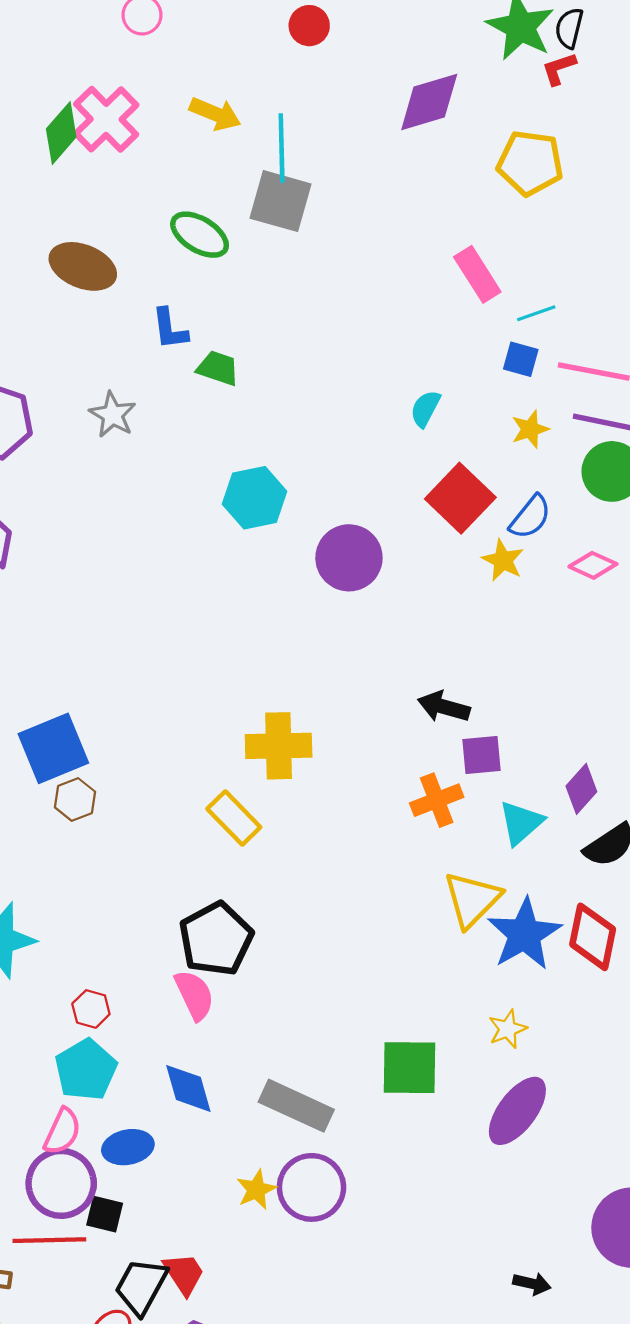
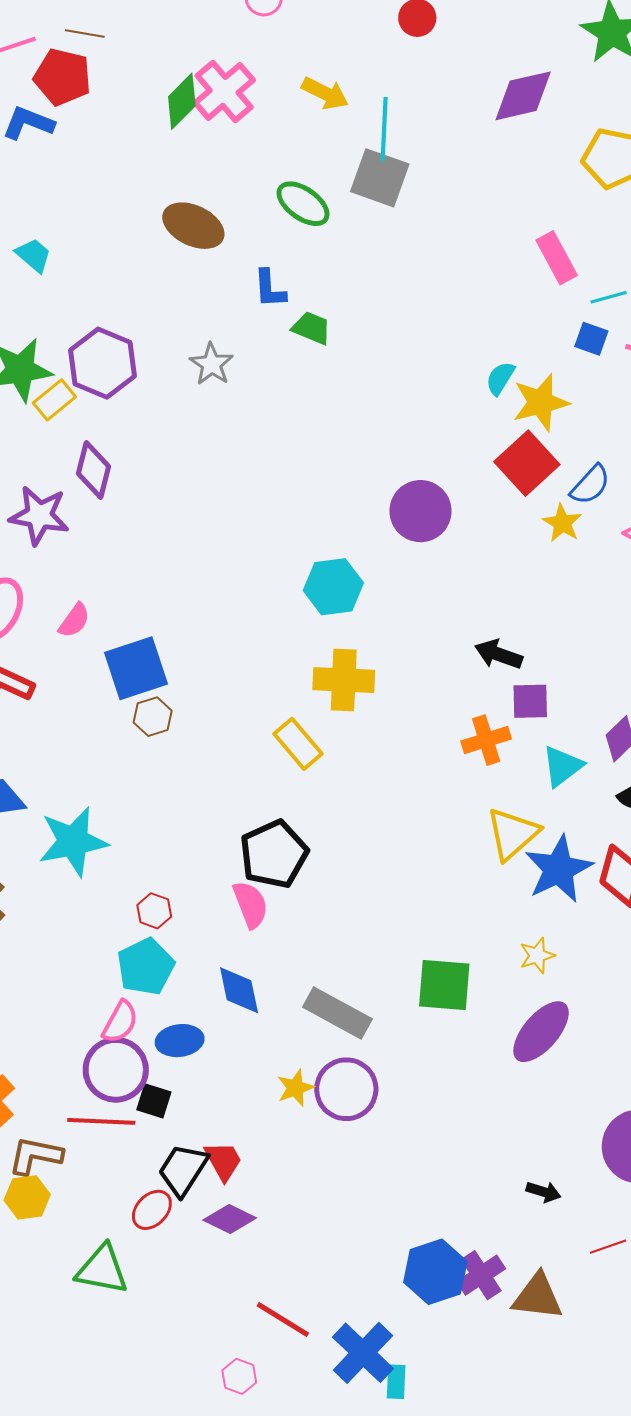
yellow star: (530, 429) -> (541, 402), moved, size x1.6
cyan hexagon: (255, 498) -> (333, 587), moved

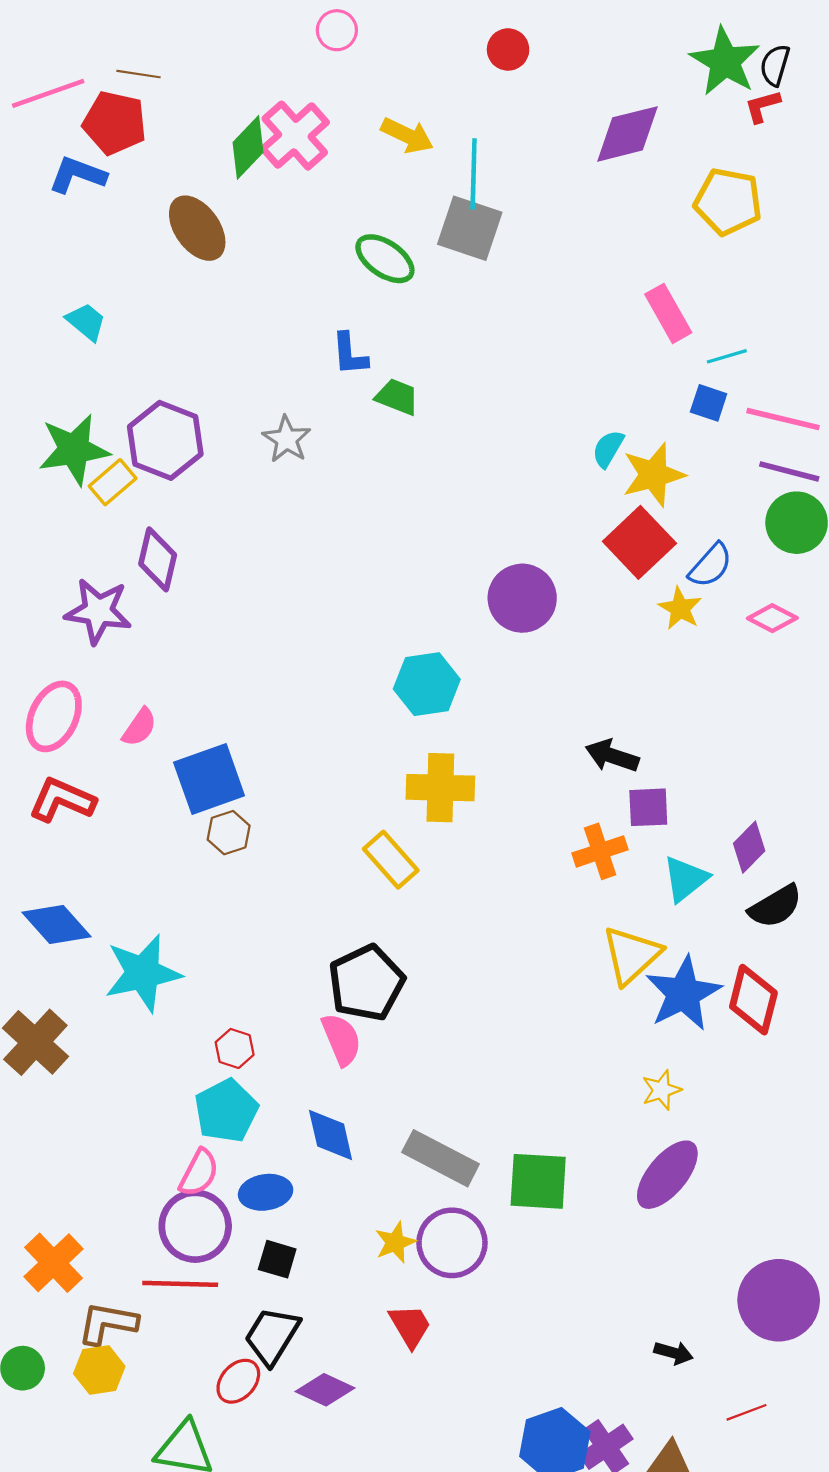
brown ellipse: (193, 226) -> (197, 228), moved, turned 30
green square: (444, 985) -> (538, 1181), moved
black square: (154, 1101) -> (277, 1259), moved
red trapezoid: (223, 1161) -> (410, 1326), moved

